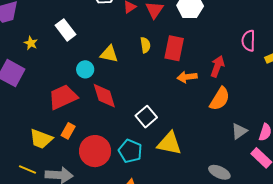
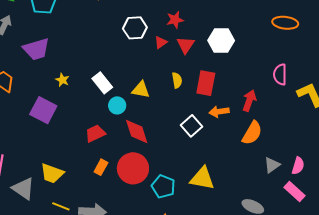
white rectangle: (66, 30) -> (102, 83), moved
red trapezoid: (63, 97) -> (95, 133), size x0.7
white square: (146, 117) -> (191, 126), moved
yellow trapezoid: (41, 139) -> (52, 173), moved
red circle: (95, 151) -> (133, 168), moved

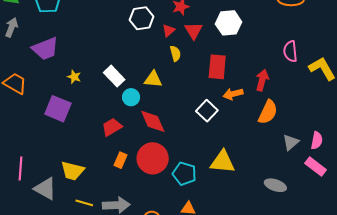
yellow semicircle: (177, 80) -> (175, 54), moved

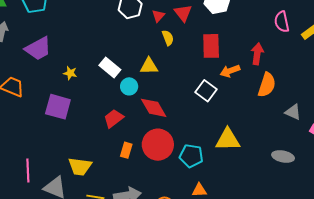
gray triangle: (291, 142) -> (293, 112), turned -48

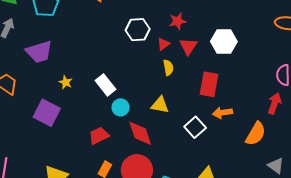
red arrow: (257, 54) -> (275, 103), moved
yellow triangle: (149, 66) -> (160, 105), moved

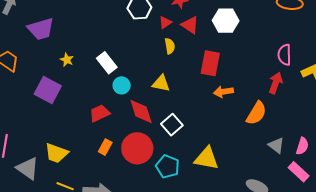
red triangle: (188, 46) -> (190, 25), turned -30
white square: (195, 127) -> (172, 125), moved

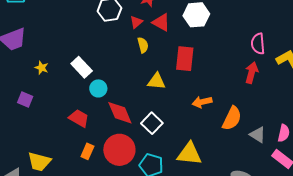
yellow triangle: (161, 83) -> (156, 81), moved
purple square: (48, 90) -> (25, 99), size x0.6
orange arrow: (223, 92) -> (202, 102), moved
red trapezoid: (100, 113) -> (79, 118), turned 60
orange semicircle: (256, 113) -> (232, 118), moved

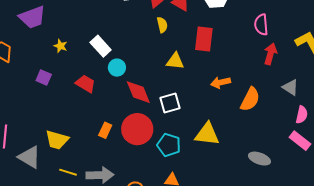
pink semicircle: (258, 44) -> (261, 25), moved
red trapezoid: (79, 118) -> (85, 84), moved
white square: (152, 123) -> (170, 103), turned 30
gray triangle: (258, 135) -> (290, 87), moved

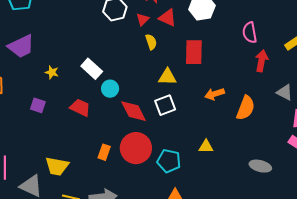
white square: (170, 103) -> (165, 105), moved
yellow triangle: (207, 134) -> (206, 147), size x0.6

